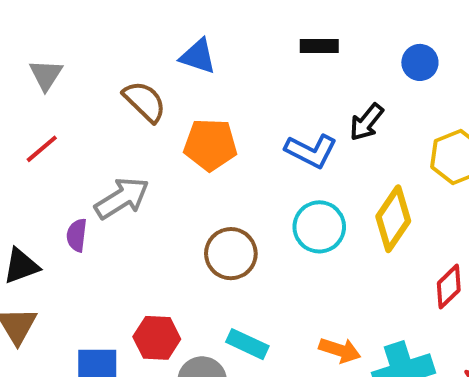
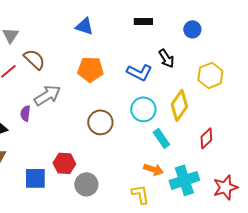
brown semicircle: (145, 102) -> (34, 59), moved
black arrow: (367, 122) -> (166, 58), turned -72
cyan rectangle: (247, 344) -> (161, 138), moved, turned 30

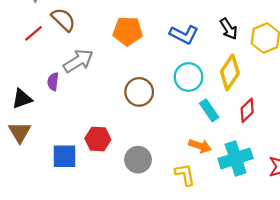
black arrow: (166, 58) -> (229, 29), moved
red diamond: (206, 138) -> (247, 110), moved
gray circle: (86, 184) -> (138, 160), moved

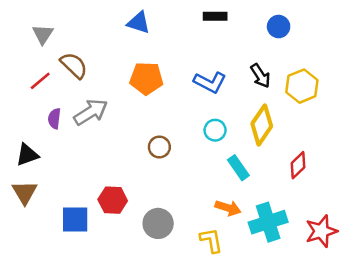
cyan circle: (188, 77) -> (215, 130), size x0.7
purple semicircle: (53, 82) -> (54, 119), moved
brown circle: (139, 92) -> (159, 147), size x0.7
red diamond: (247, 110) -> (298, 165), moved

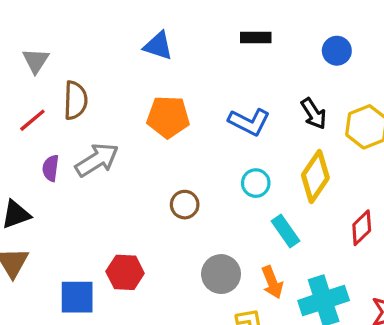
brown semicircle: (74, 65) -> (75, 100), turned 48
orange arrow: (228, 208) -> (272, 282), turned 50
gray circle: (158, 223) -> (221, 274), moved

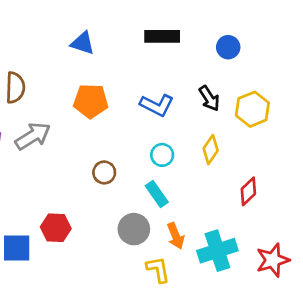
black rectangle: (256, 37) -> (162, 36), size x1.4
yellow diamond: (315, 176) -> (211, 150), size x0.7
cyan rectangle: (286, 231) -> (157, 194), moved

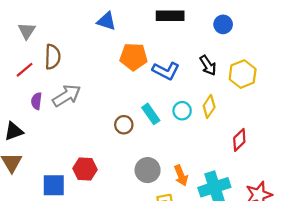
orange pentagon: (91, 101) -> (134, 57), moved
cyan circle: (162, 155) -> (182, 111), moved
cyan rectangle: (157, 194) -> (151, 114), moved

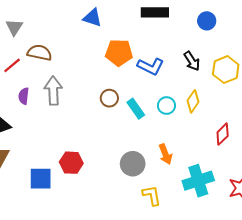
brown semicircle: (53, 57) -> (40, 53), turned -80
gray arrow: (67, 96) -> (53, 91), turned -60
brown circle: (124, 125) -> (109, 98), moved
orange arrow: (181, 175) -> (165, 154), moved

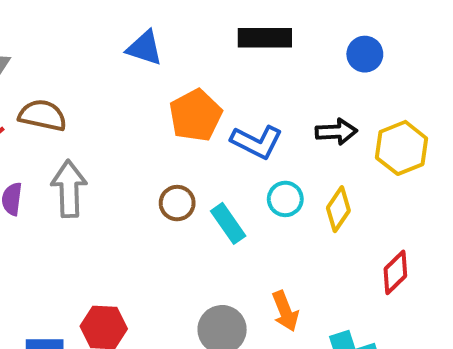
orange pentagon: (119, 53) -> (196, 115), turned -30
black arrow: (192, 61) -> (336, 132), turned -60
cyan circle: (166, 106) -> (285, 199), moved

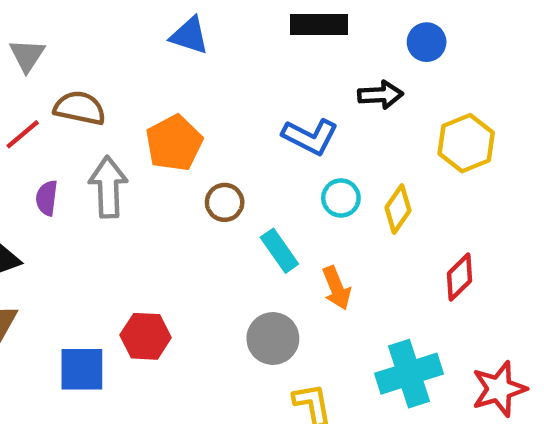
orange pentagon: (196, 115) -> (174, 143), moved
black arrow: (336, 132) -> (380, 95), moved
cyan rectangle: (228, 223) -> (279, 251), moved
orange arrow: (285, 311) -> (337, 288), moved

